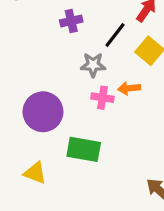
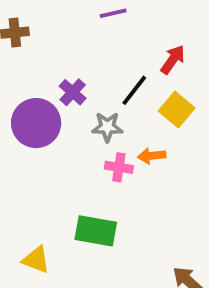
purple cross: (71, 21) -> (73, 92), moved, turned -35
purple circle: (43, 112) -> (36, 123), moved

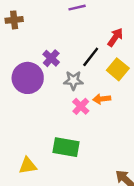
pink cross: (119, 167) -> (81, 106), turned 35
yellow triangle: (36, 260) -> (28, 166), turned -30

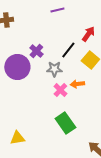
green rectangle: (66, 147) -> (65, 123), moved, turned 45

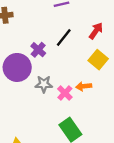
black line: (68, 50) -> (64, 37), moved
gray star: (54, 69) -> (44, 84), moved

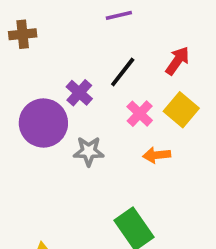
pink cross: (65, 93) -> (140, 114), moved

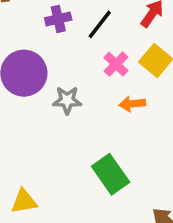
purple cross: (79, 93) -> (58, 19), moved, turned 35

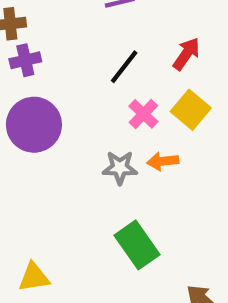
purple cross: (58, 19) -> (25, 60), moved
gray star: (67, 100) -> (120, 168), moved

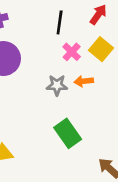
black line: (124, 67) -> (60, 22), turned -30

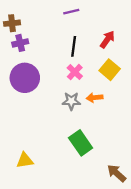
pink cross: (72, 52) -> (75, 72), moved

